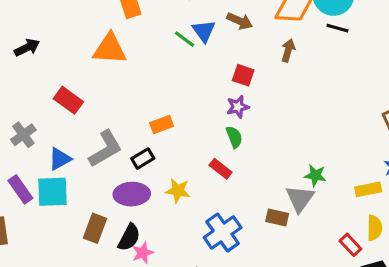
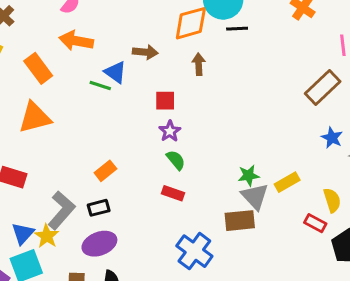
black rectangle: (143, 159) -> (99, 208), turned 35
green star: (315, 175) -> (249, 175), moved
yellow rectangle: (368, 189) -> (287, 182), moved
yellow star: (178, 191) -> (47, 236), moved, turned -30
brown rectangle: (277, 218) -> (240, 221), size x1.4

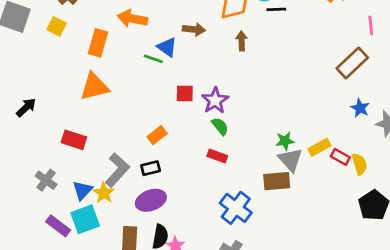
orange rectangle: (38, 68) -> (98, 43), turned 52
red square: (165, 101) -> (185, 94), moved
purple star: (170, 131) -> (215, 100), size x1.4
red rectangle: (315, 223) -> (340, 157), moved

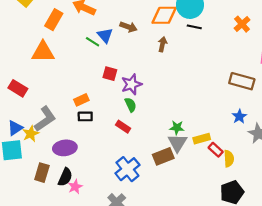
brown rectangle: (352, 63) -> (242, 81), turned 45
black rectangle: (151, 168) -> (85, 116), moved
brown rectangle: (277, 181) -> (163, 156), turned -30

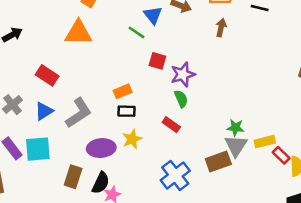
green line: (93, 42) -> (137, 32), moved
blue triangle: (15, 128) -> (44, 111), moved
yellow star: (31, 134) -> (132, 139), moved

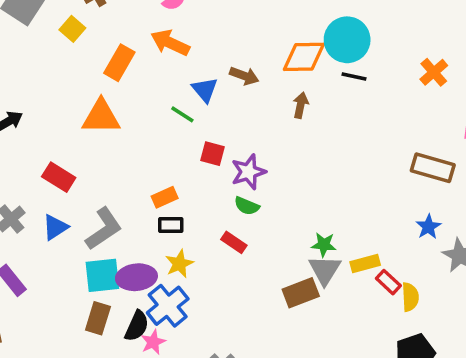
green semicircle: (181, 99) -> (247, 206), turned 138
cyan square: (38, 149) -> (102, 275), moved
blue cross: (175, 175) -> (168, 306), moved

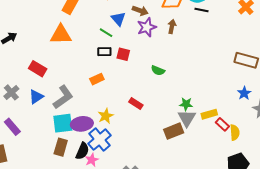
purple star: (248, 172) -> (147, 27), moved
green semicircle: (247, 206) -> (158, 70), moved
black rectangle: (171, 225) -> (104, 52), moved

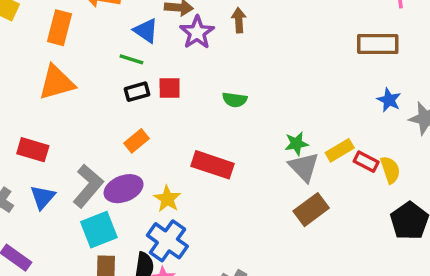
red rectangle: (136, 104) -> (212, 165), size x1.6
purple ellipse: (82, 124) -> (124, 189), moved
brown rectangle: (174, 131) -> (311, 210), moved

